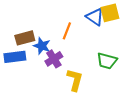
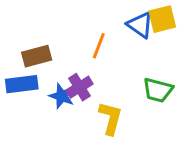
blue star: (42, 46) -> (62, 96), moved

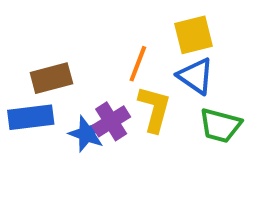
yellow square: (162, 19) -> (194, 35), moved
blue triangle: (140, 25) -> (196, 76), moved
yellow L-shape: (111, 118) -> (154, 109), moved

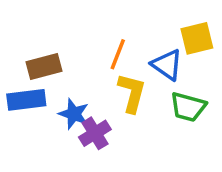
yellow square: (194, 35) -> (197, 38), moved
purple cross: (111, 121) -> (95, 133), moved

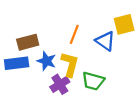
yellow L-shape: (132, 93) -> (70, 64), moved
green trapezoid: (188, 107) -> (93, 81), moved
blue star: (74, 114) -> (47, 61), moved

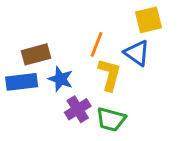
yellow square: (124, 24) -> (148, 20), moved
yellow L-shape: (70, 64) -> (110, 75), moved
green trapezoid: (93, 81) -> (111, 119), moved

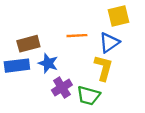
orange line: (97, 44) -> (77, 36), turned 66
blue triangle: (137, 53) -> (109, 43), turned 50
yellow L-shape: (110, 75) -> (103, 68), moved

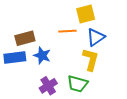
yellow square: (118, 16) -> (86, 14), moved
purple cross: (62, 88) -> (48, 86), moved

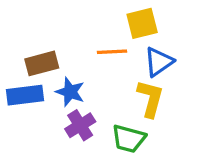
purple cross: (48, 86) -> (80, 125), moved

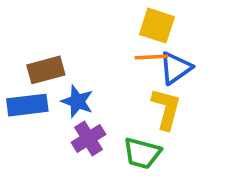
yellow square: (142, 23) -> (157, 26), turned 32
orange line: (112, 52) -> (151, 57), moved

